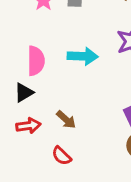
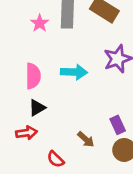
black triangle: (24, 92) -> (37, 108), moved
brown arrow: (66, 120) -> (86, 139), moved

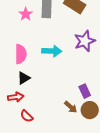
brown arrow: (86, 139) -> (71, 107), moved
red semicircle: (55, 159) -> (27, 116), moved

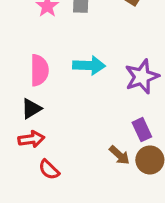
purple star: (85, 41) -> (142, 77), moved
black triangle: (24, 78) -> (31, 109), moved

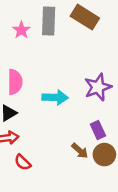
cyan arrow: (89, 65) -> (55, 97), moved

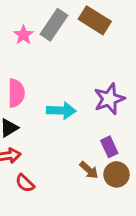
gray rectangle: (49, 21) -> (54, 25), turned 32

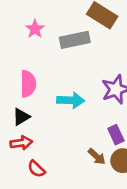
gray rectangle: (54, 25) -> (75, 40), moved, turned 44

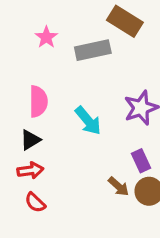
cyan arrow: (71, 100) -> (88, 121), turned 48
red semicircle: (36, 169) -> (35, 202), moved

